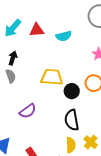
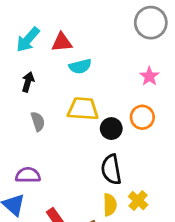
cyan semicircle: (64, 36) -> (80, 66), moved
gray semicircle: (11, 76) -> (38, 121), moved
purple semicircle: (28, 111) -> (28, 175), moved, turned -144

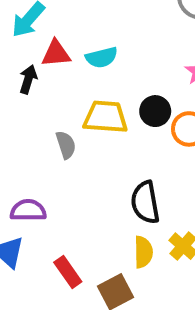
red triangle: (62, 42) -> (56, 54), moved
gray semicircle: (38, 121) -> (66, 145), moved
black circle: (111, 129) -> (155, 111), moved

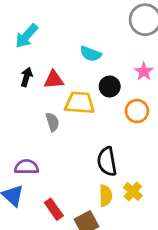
red triangle: (56, 54) -> (54, 80), moved
cyan semicircle: (102, 57) -> (91, 54), moved, turned 35
black circle: (155, 111) -> (110, 87), moved

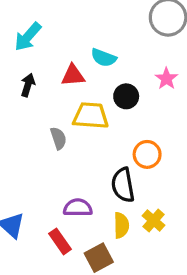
red triangle: (54, 80) -> (73, 75), moved
orange circle: (137, 111) -> (147, 154), moved
purple semicircle: (27, 167) -> (78, 208), moved

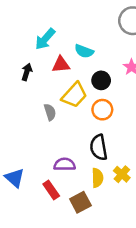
cyan arrow: (28, 37) -> (45, 39), moved
yellow trapezoid: (91, 116) -> (74, 95), turned 128
orange circle: (147, 154) -> (102, 110), moved

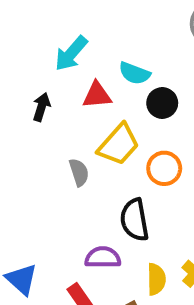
black circle: (101, 80) -> (162, 103), moved
black semicircle: (99, 147) -> (134, 220), moved

